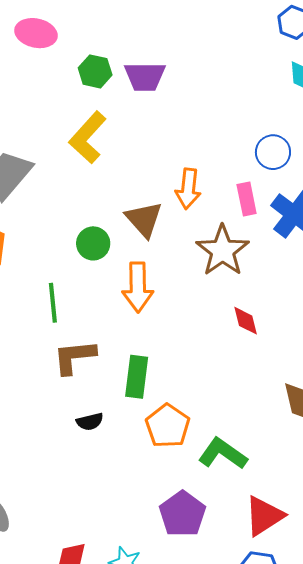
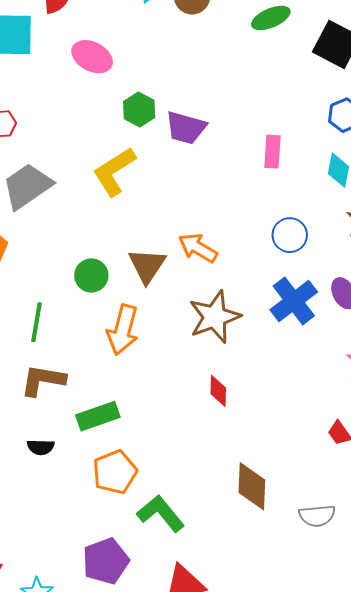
orange arrow: (188, 189) -> (198, 248), turned 99
pink rectangle: (247, 199) -> (272, 152), moved
green rectangle: (137, 377) -> (98, 416), turned 48

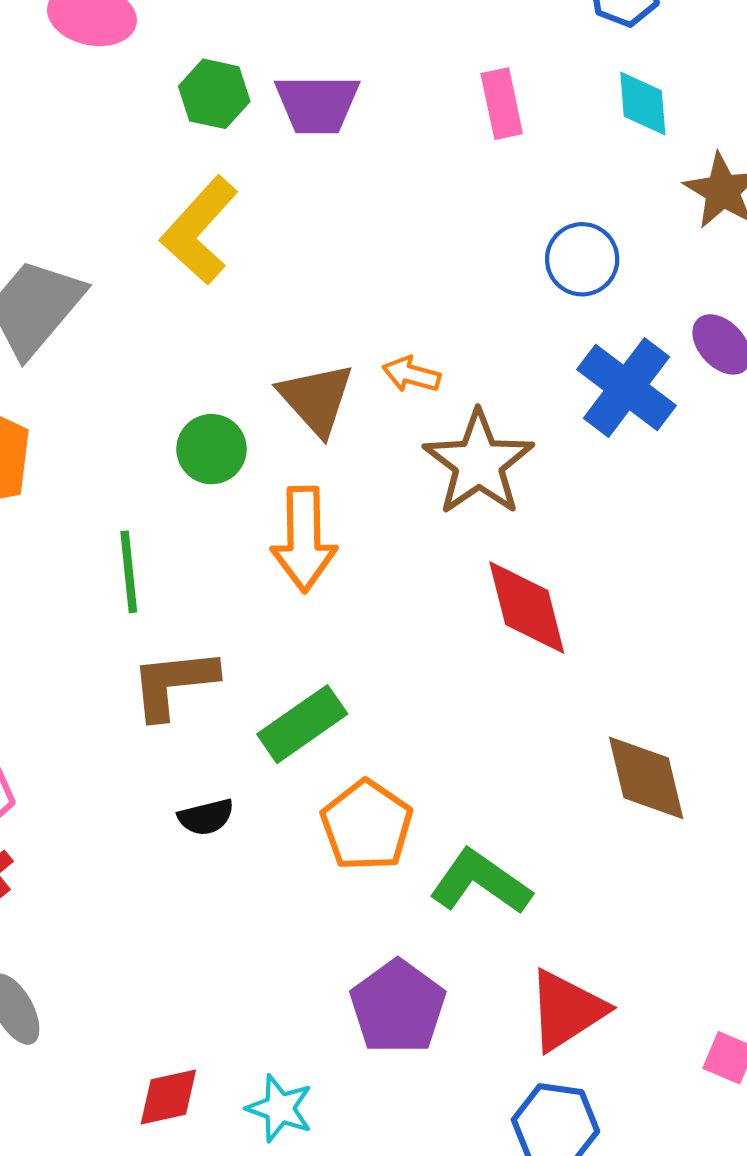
orange arrow: (198, 248) -> (411, 374), moved, size x0.7
red diamond: (218, 391) -> (527, 607), size x1.6

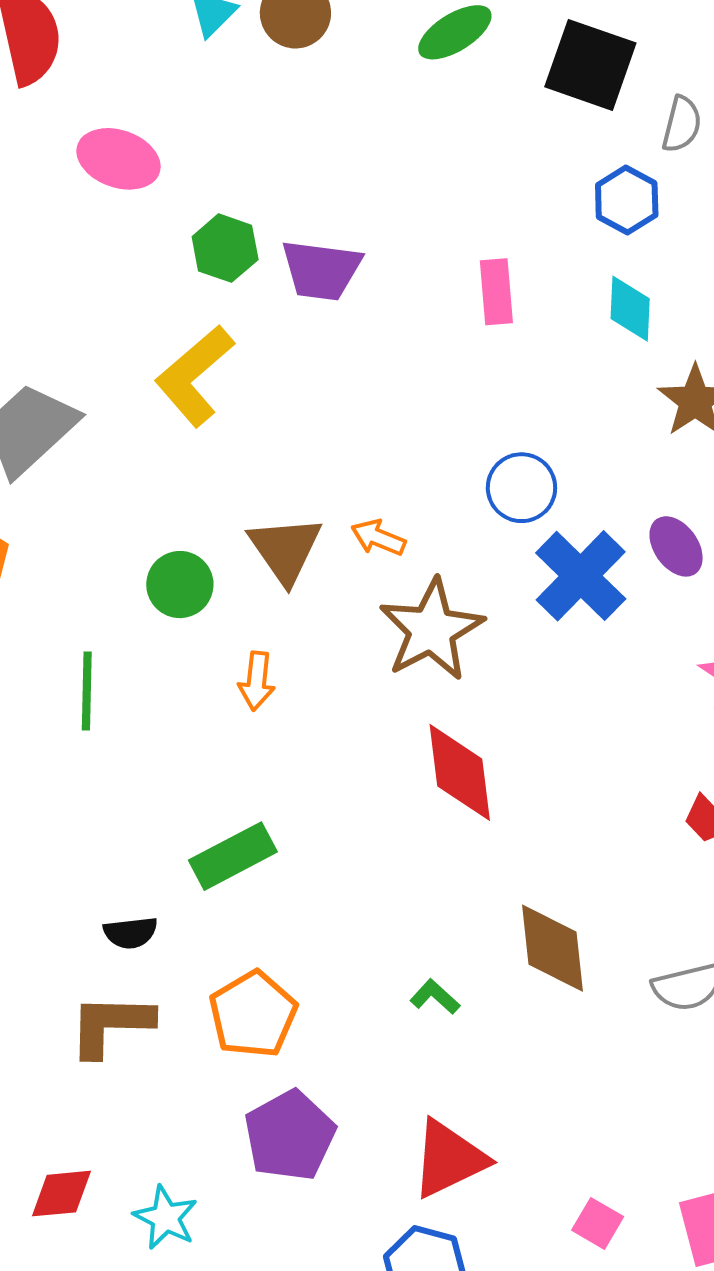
blue circle: (582, 259) -> (521, 488), moved
orange arrow: (304, 539) -> (257, 681), size x0.6
brown L-shape: (173, 683) -> (111, 1025), moved
orange pentagon: (367, 825) -> (253, 1014), moved
green L-shape: (480, 882) -> (435, 997), moved, size x0.5

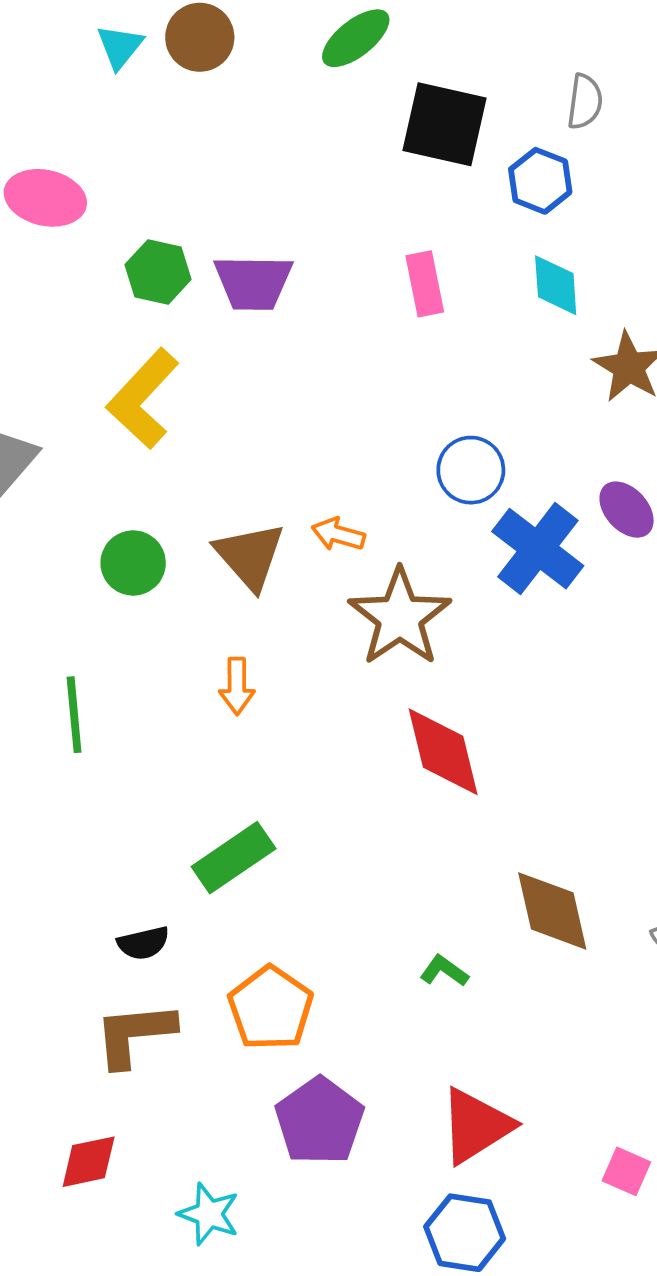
black square: (590, 65) -> (445, 124), moved
green circle: (180, 585) -> (133, 563), moved
red diamond: (61, 1194) -> (89, 1162), moved

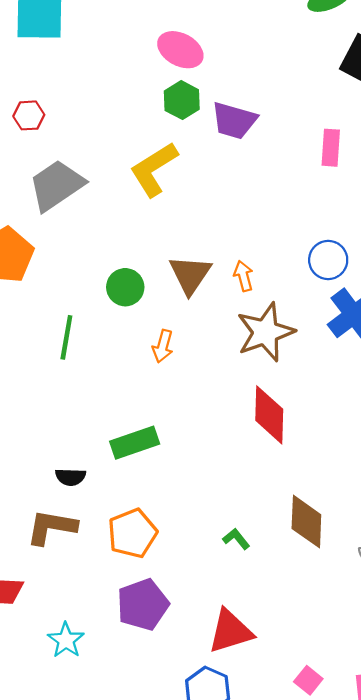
pink ellipse: (45, 198) -> (180, 50), moved
orange arrow: (338, 534) -> (243, 276), turned 44
green circle: (133, 563) -> (125, 287), moved

